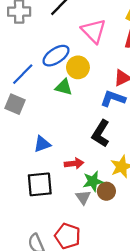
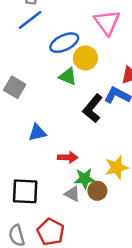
blue line: (23, 74) -> (30, 20), moved
black L-shape: (101, 134) -> (93, 108), moved
black square: (40, 184) -> (25, 191), moved
gray triangle: (83, 197) -> (72, 194), turned -35

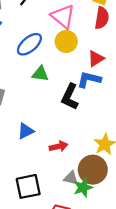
yellow circle: (85, 58) -> (66, 41), moved
green star: (85, 179) -> (83, 188), moved
brown circle: (97, 191) -> (93, 170), size x1.6

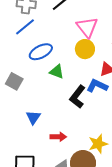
blue ellipse: (29, 44) -> (41, 52), moved
blue triangle: (26, 131) -> (33, 117), turned -42

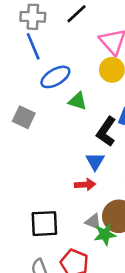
blue line: (25, 27) -> (33, 46), turned -70
blue triangle: (33, 117) -> (95, 161), moved

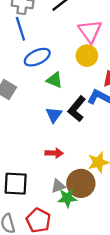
blue triangle: (95, 161) -> (54, 115), moved
gray triangle: (93, 222) -> (58, 186), turned -48

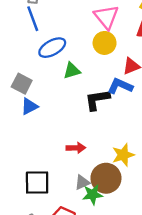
green triangle: (54, 80) -> (72, 71), turned -36
black L-shape: (77, 109) -> (97, 100), turned 45
blue triangle: (54, 115) -> (29, 106), moved, turned 30

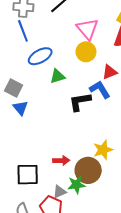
blue L-shape: (120, 86) -> (100, 89), turned 35
blue triangle: (29, 106) -> (21, 108), turned -42
red arrow: (76, 148) -> (61, 161), moved
gray triangle: (82, 182) -> (60, 192), moved

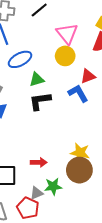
black L-shape: (80, 102) -> (40, 101), moved
yellow star: (103, 150) -> (80, 153), turned 30
brown circle: (88, 170) -> (79, 170), moved

